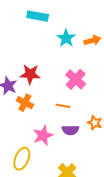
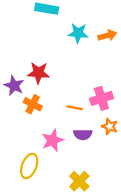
cyan star: (66, 38) -> (78, 33), turned -30
pink cross: (76, 79) -> (101, 98), moved, turned 30

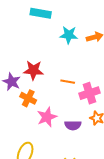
orange line: (75, 108) -> (68, 82), moved
pink star: (52, 140) -> (47, 117), moved

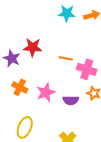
pink cross: (90, 93) -> (87, 69), turned 36
orange cross: (28, 98) -> (20, 87), moved

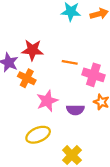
orange cross: (20, 87) -> (27, 78), moved
yellow ellipse: (25, 127) -> (38, 135), moved, turned 45

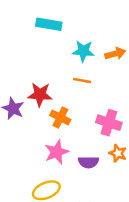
orange line: (70, 62) -> (82, 80), moved
orange cross: (27, 78) -> (60, 118), moved

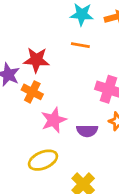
orange cross: (60, 118) -> (32, 92), moved

